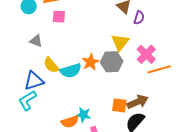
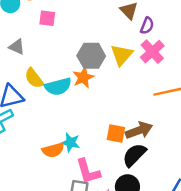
pink cross: (146, 54) -> (152, 52), moved
gray hexagon: (112, 62) -> (91, 56), moved

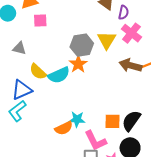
brown arrow: (139, 130) -> (130, 65), moved, turned -135
orange square: (116, 134) -> (112, 121), moved

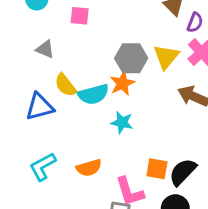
cyan L-shape: (17, 111) -> (43, 167), moved
cyan star: (77, 119) -> (122, 122), moved

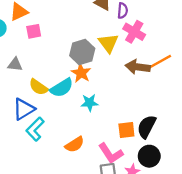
cyan L-shape: (43, 167) -> (35, 129), moved

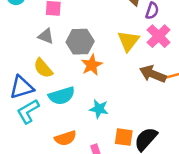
gray hexagon: (82, 52) -> (80, 42), moved
gray triangle: (15, 64) -> (46, 36), moved
cyan semicircle: (62, 88) -> (62, 96), moved
cyan star: (90, 103) -> (99, 109), moved

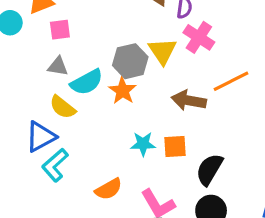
gray hexagon: (80, 42) -> (130, 61), moved
brown arrow: (153, 74) -> (189, 100), moved
cyan semicircle: (62, 96) -> (87, 82), moved
orange square: (124, 137) -> (175, 146), moved

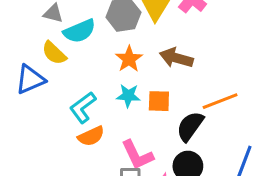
orange line: (231, 81) -> (220, 101), moved
orange star: (123, 91) -> (129, 59), moved
cyan L-shape: (55, 165) -> (83, 107), moved

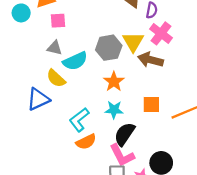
brown arrow: (176, 58) -> (150, 60), moved
orange square: (159, 101) -> (151, 105), moved
black semicircle: (190, 126) -> (125, 134), moved

